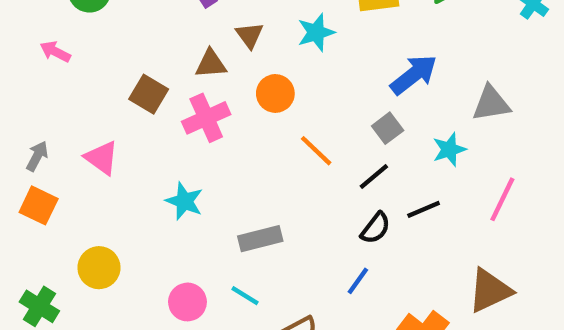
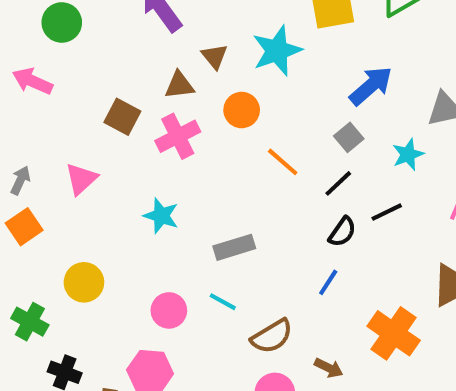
cyan star: (316, 32) -> (277, 51), size x1.4
pink arrow: (55, 52) -> (32, 81), size x1.4
pink triangle: (102, 158) -> (81, 179), turned 45
orange square: (39, 205) -> (24, 227), turned 33

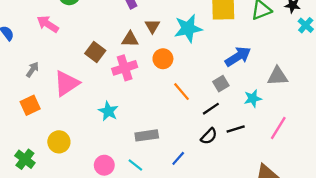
pink triangle: (81, 179) -> (67, 83), size x1.4
gray arrow: (20, 180) -> (32, 70), moved
blue line: (328, 282) -> (178, 158), moved

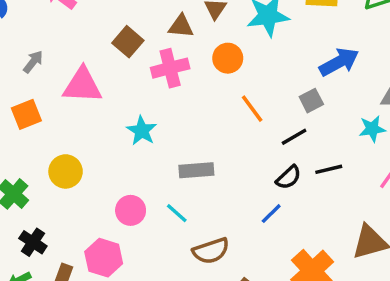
pink triangle: (67, 83) -> (82, 85), turned 32
cyan star: (253, 98) -> (372, 129), moved
blue line: (178, 158) -> (271, 214), moved

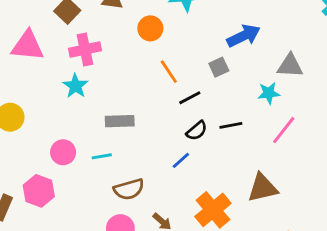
pink cross: (170, 68) -> (85, 50), moved
black line: (294, 137) -> (190, 98), moved
cyan line: (177, 213) -> (102, 156), turned -54

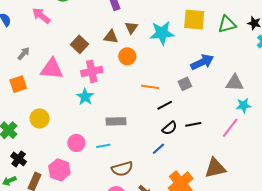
orange circle: (150, 28) -> (127, 56), moved
orange line: (169, 72) -> (150, 87), turned -48
cyan star: (269, 93) -> (243, 105), moved

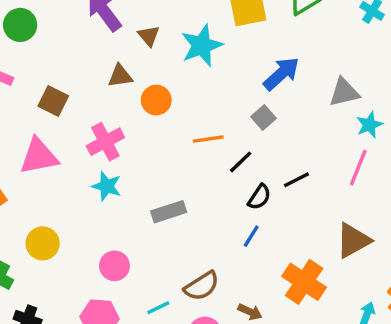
brown triangle: (131, 28) -> (149, 36), moved
brown square: (79, 44) -> (53, 101), moved
cyan line: (103, 146) -> (158, 308), moved

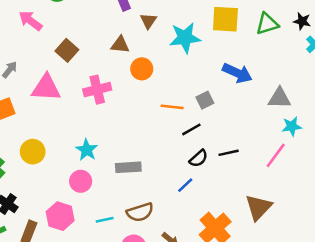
blue arrow: (281, 74) -> (237, 73), turned 52
gray square: (264, 117) -> (205, 100), moved
cyan star: (107, 186) -> (87, 150), moved
gray rectangle: (169, 212) -> (128, 167), moved
brown triangle: (353, 240) -> (258, 207), turned -32

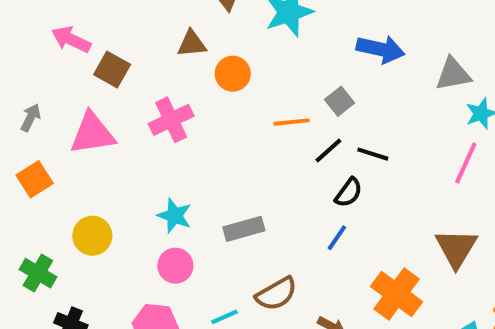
pink arrow: (30, 21) -> (71, 39), moved
black line: (229, 153) -> (373, 154), moved, turned 42

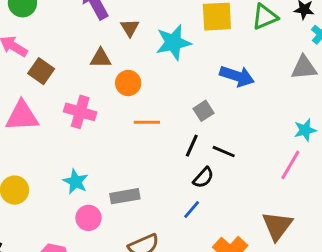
gray triangle: (453, 74) -> (304, 68), moved
pink cross: (171, 120) -> (80, 112), turned 36
orange line: (292, 122) -> (147, 122), moved
black line: (328, 150) -> (192, 146), turned -30
pink circle: (175, 266) -> (88, 218), moved

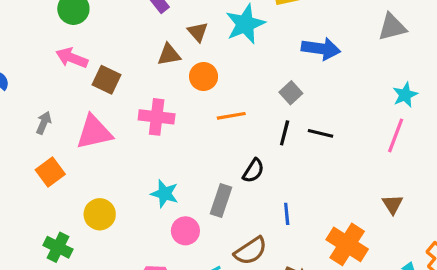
brown triangle: (130, 28) -> (198, 32), moved
black semicircle: (203, 178) -> (253, 171), moved
gray rectangle: (125, 196) -> (221, 200), turned -52
blue line: (192, 210) -> (287, 214), moved, turned -36
brown triangle: (277, 226) -> (392, 204), size x0.6

